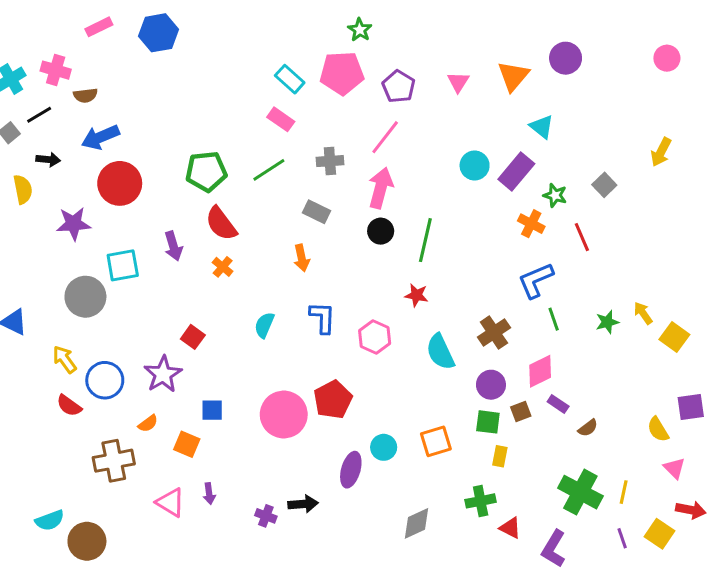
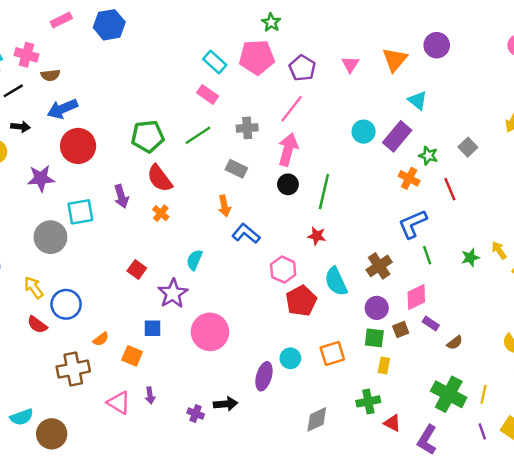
blue L-shape: (322, 318) -> (246, 234), moved, turned -52
purple star: (163, 374) -> (173, 294), moved
red pentagon: (333, 400) -> (301, 301), moved

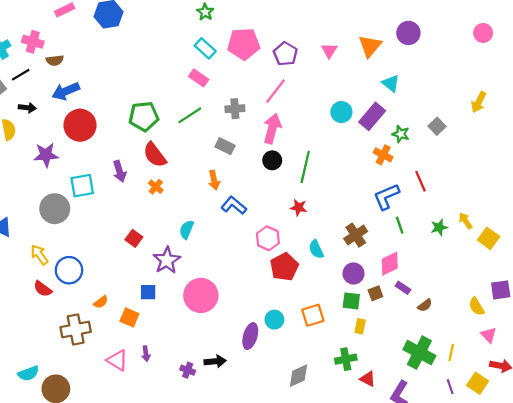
green star: (271, 22) -> (205, 12), moved
red line: (450, 189) -> (420, 181), moved
cyan semicircle: (336, 282) -> (316, 249), size x0.7

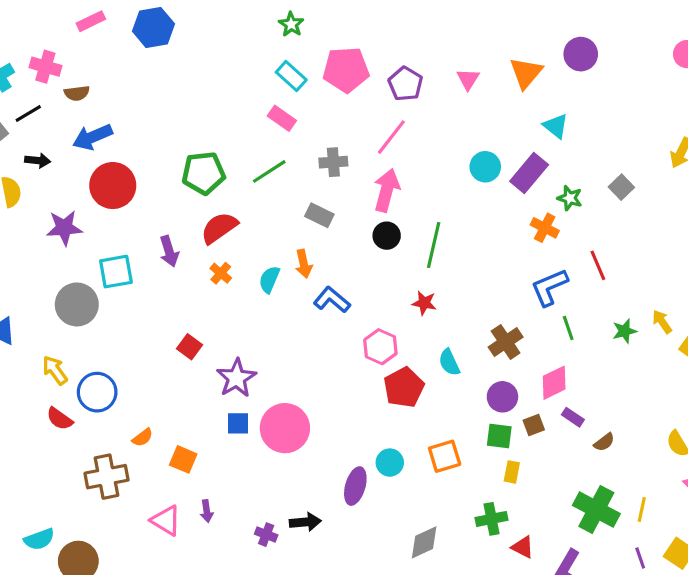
red semicircle: (155, 155) -> (219, 228), turned 92
cyan semicircle: (187, 230) -> (269, 279), moved
blue square: (148, 292) -> (238, 423), moved

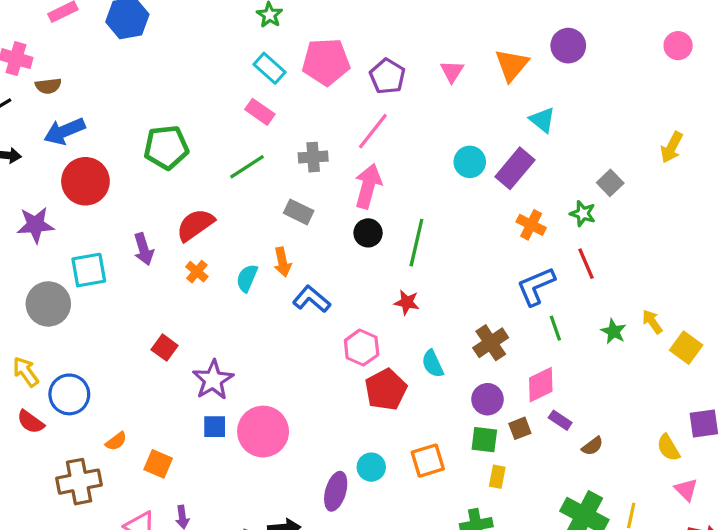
green pentagon: (204, 173) -> (166, 147), moved
green star: (570, 198) -> (583, 214), moved
green star: (625, 331) -> (613, 331), turned -30

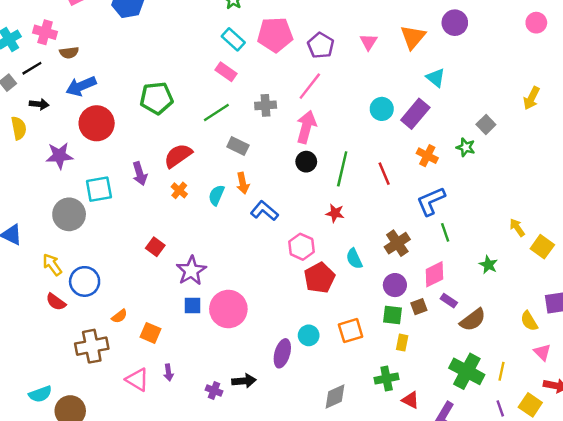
gray rectangle: (299, 212) -> (238, 146), moved
red line: (586, 264) -> (384, 174), moved
green star: (613, 331) -> (488, 265), moved
brown semicircle: (592, 446) -> (473, 320), size x1.6

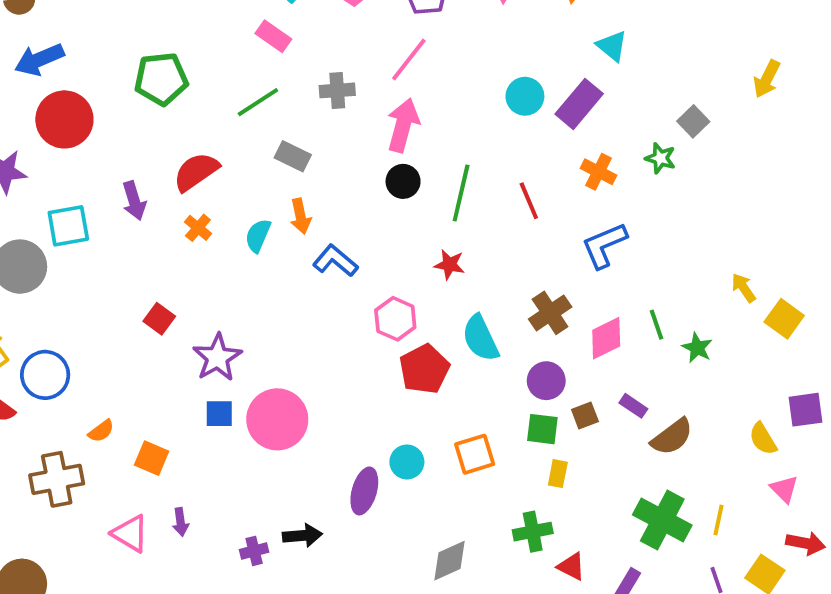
green line: (445, 232) -> (657, 325), moved
cyan semicircle: (354, 259) -> (480, 338), size x1.4
pink diamond: (434, 274) -> (606, 338), moved
purple cross: (214, 390) -> (254, 551), turned -35

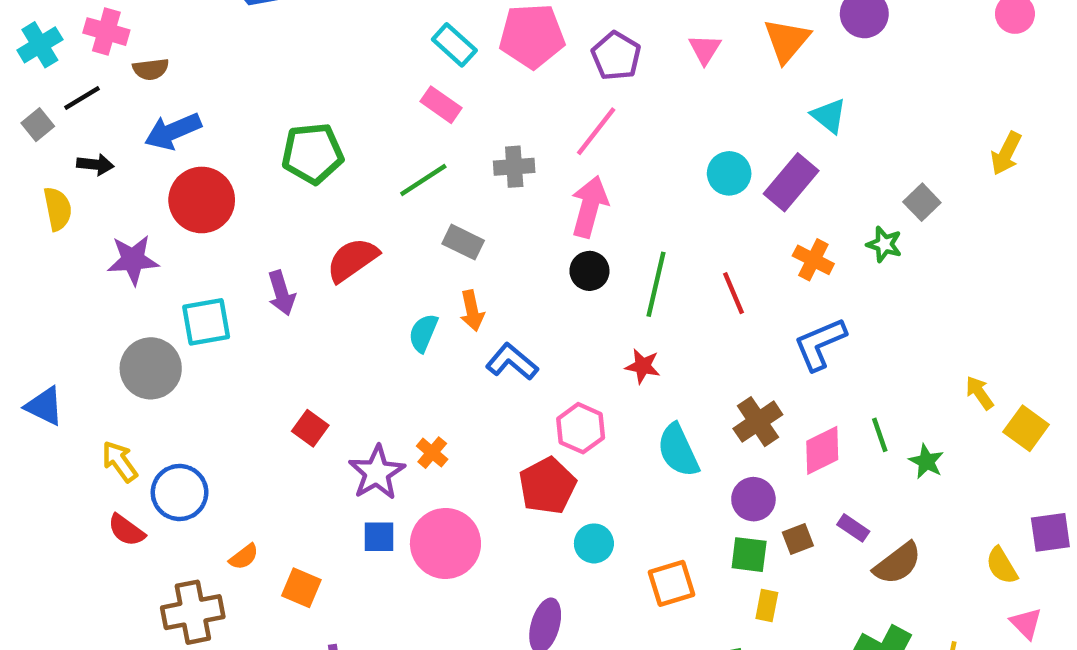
orange cross: (198, 228) -> (432, 453), moved
red pentagon: (424, 369) -> (547, 486), moved
cyan circle: (407, 462) -> (594, 543), moved

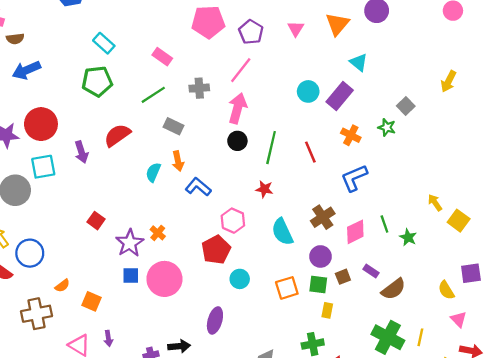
cyan rectangle: (454, 45) -> (104, 43), moved
red circle: (202, 200) -> (41, 124), moved
orange square: (671, 583) -> (287, 288), moved

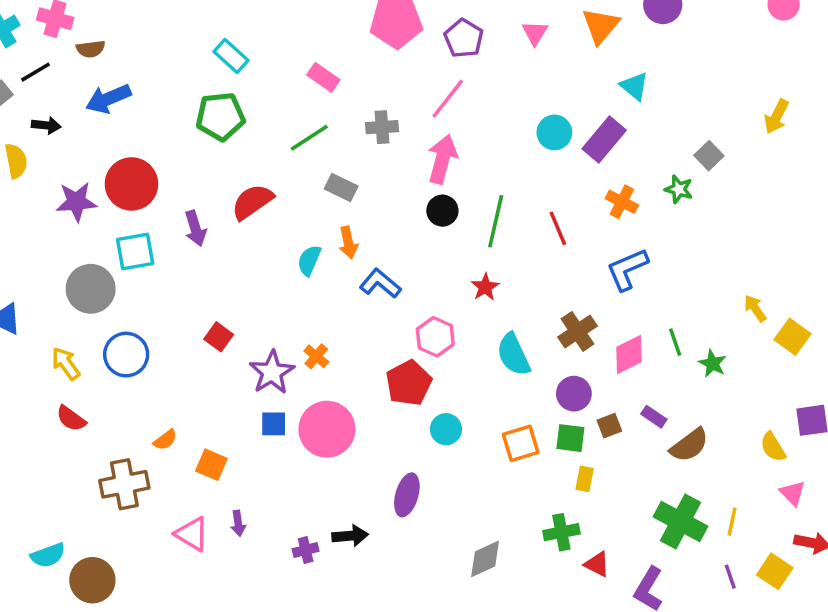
red star: (264, 189) -> (485, 287), turned 30
blue circle: (30, 253) -> (126, 355), moved

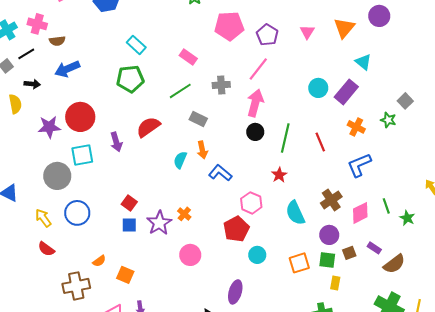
blue square: (274, 424) -> (129, 225), moved
pink circle: (327, 429) -> (190, 255), size x0.7

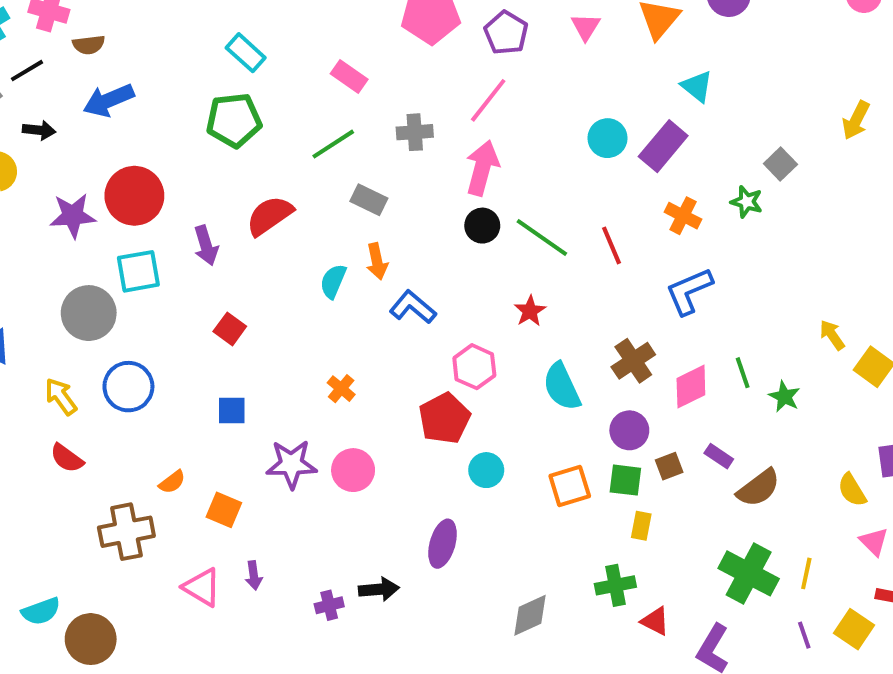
green line: (285, 138) -> (542, 238), turned -68
red square: (129, 203) -> (230, 329), moved
purple star: (159, 223) -> (291, 464), moved, turned 30

